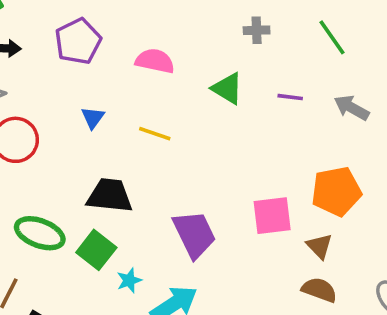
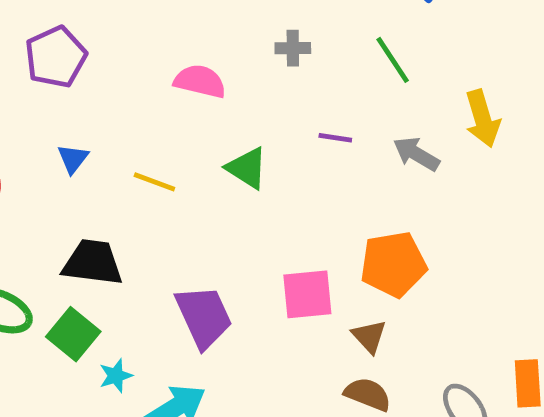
pink semicircle: (155, 61) -> (200, 81), moved
green triangle: (227, 88) -> (247, 168), moved

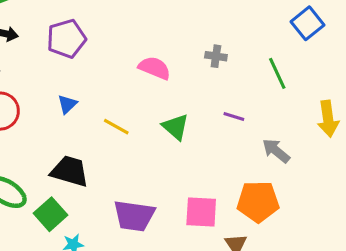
gray arrow: (416, 154) -> (276, 151), moved
purple trapezoid: (204, 317) -> (134, 216), turned 114

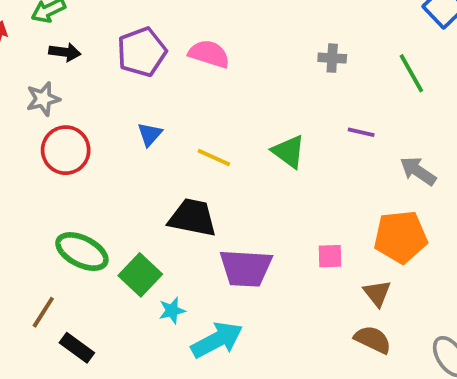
pink semicircle: (154, 68) -> (209, 54), moved
black trapezoid: (70, 171) -> (192, 218), moved
pink square: (201, 212) -> (330, 256), size x0.6

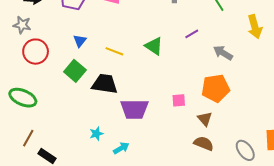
gray star: (43, 99) -> (22, 25), turned 30
purple line: (361, 132) -> (192, 34), turned -40
green ellipse: (82, 252) -> (23, 98), moved
green square: (140, 275) -> (75, 71), moved
cyan arrow: (217, 340) -> (121, 148), size x0.6

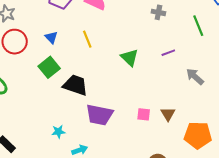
blue triangle: (80, 41) -> (51, 37), moved, turned -32
yellow line: (114, 51) -> (87, 39), moved, turned 36
orange pentagon: (216, 88) -> (198, 135), moved
brown triangle: (205, 119) -> (168, 114), moved

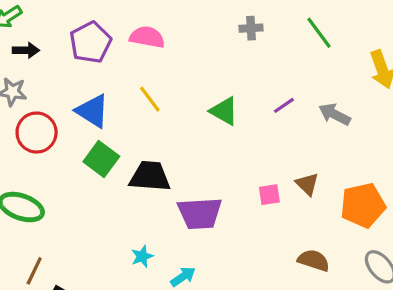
blue triangle: (51, 37) -> (92, 111), size x1.6
purple line: (168, 53) -> (284, 105), moved

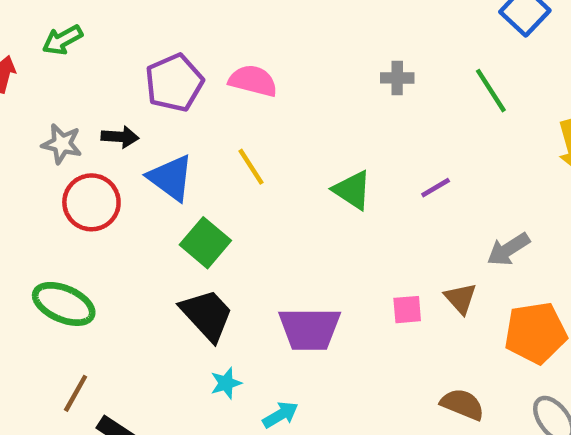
black arrow: (26, 50) -> (120, 137), moved
gray arrow: (335, 114) -> (508, 249), moved, turned -64
green square: (101, 159) -> (205, 243), moved
black trapezoid: (150, 176) -> (207, 315), moved, turned 39

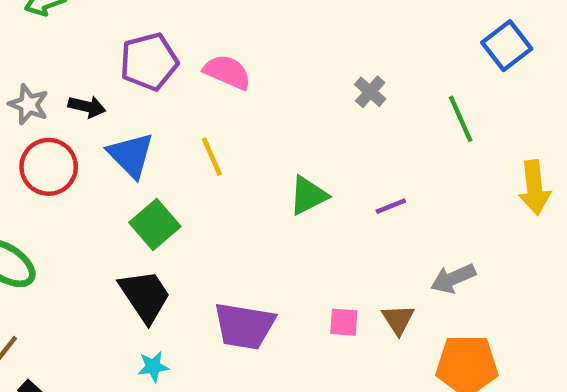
gray cross: (397, 78) -> (370, 92), turned 32
green triangle: (352, 190) -> (308, 195), turned 51

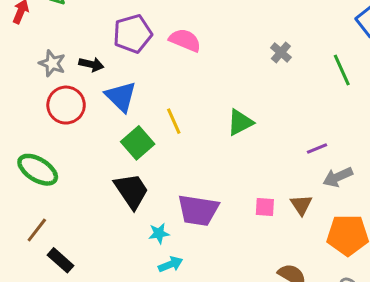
yellow line: (212, 157) -> (174, 121), moved
purple line: (391, 206) -> (317, 148), moved
cyan star: (153, 366) -> (159, 233), moved

